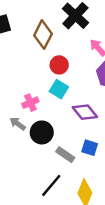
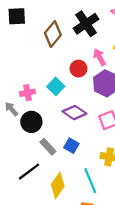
red circle: (59, 65) -> (79, 69), moved
purple diamond: (85, 112) -> (74, 113), turned -30

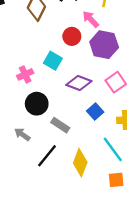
gray arrow: (12, 109) -> (22, 134), moved
blue square: (71, 146) -> (95, 112), moved, turned 32

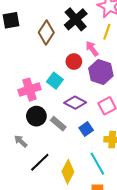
pink cross: (25, 74) -> (29, 90), size x1.5
gray rectangle: (60, 125) -> (58, 124), moved

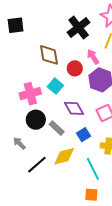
brown diamond: (46, 33) -> (49, 55), moved, turned -45
purple diamond: (75, 103) -> (74, 108), turned 30
yellow diamond: (68, 172) -> (64, 156), moved, turned 45

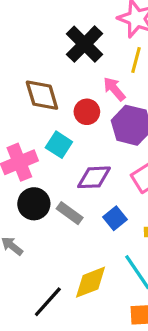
purple diamond: (74, 108) -> (94, 177), turned -55
yellow diamond: (64, 156) -> (90, 282), moved
black line: (37, 165) -> (48, 302), moved

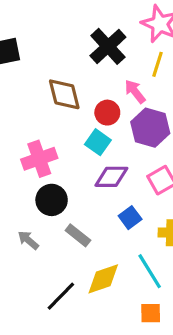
cyan square: (59, 145) -> (98, 142), moved
gray rectangle: (70, 213) -> (78, 235), moved

